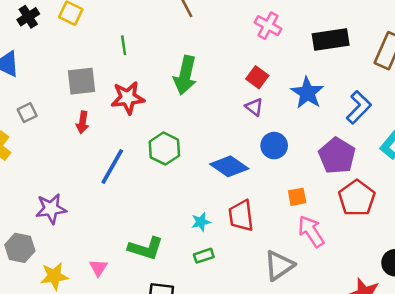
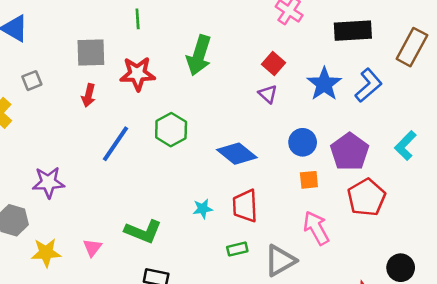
blue L-shape: (359, 107) -> (368, 85), moved
blue circle: (274, 146) -> (303, 142), moved
orange square: (297, 197) -> (309, 180), moved
green rectangle: (204, 256) -> (237, 249), moved

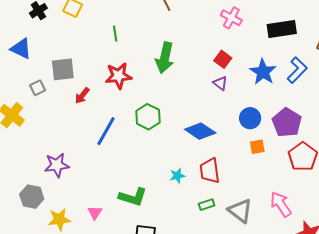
gray square: (91, 53) -> (63, 69), moved
red arrow: (89, 95) -> (82, 96), turned 30
pink arrow: (316, 228) -> (281, 204), moved
gray triangle: (280, 261) -> (240, 211), turned -48

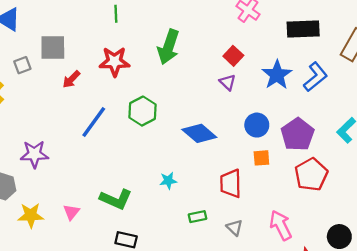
red trapezoid: (210, 171) -> (231, 183), moved
gray triangle: (240, 211) -> (235, 228), size x0.6

